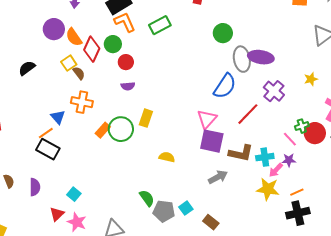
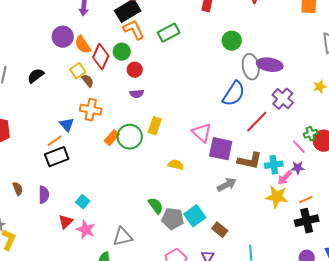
pink triangle: (207, 119) -> (202, 133), moved, turned -30
black rectangle: (48, 149) -> (57, 157), turned -50
cyan square: (186, 208) -> (195, 216), size x1.5

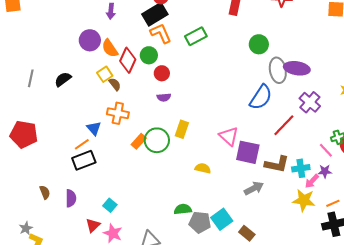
green semicircle: (156, 206) -> (183, 209), turned -60

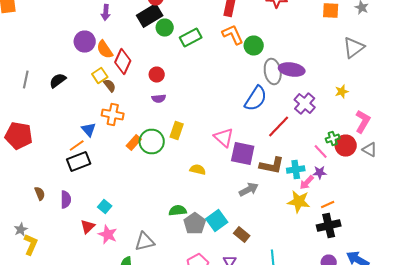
orange L-shape: (161, 33) -> (233, 34), moved
green circle: (149, 55) -> (165, 28), moved
gray pentagon: (200, 222) -> (195, 224), turned 30

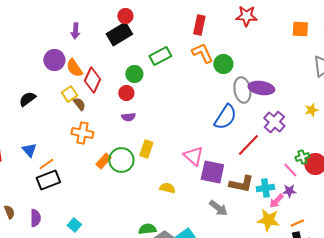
green circle: (165, 28) -> (134, 74), moved
blue triangle: (89, 130) -> (29, 150), moved
gray arrow: (249, 190) -> (218, 208), turned 66

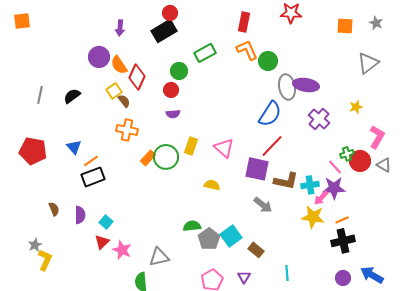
red line: (248, 145) -> (272, 146), moved
pink triangle: (193, 156) -> (224, 148), moved
purple star: (289, 191) -> (334, 188), size x1.6
cyan square: (74, 225) -> (106, 222), moved

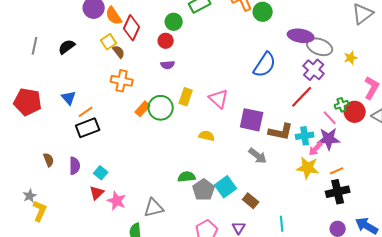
gray ellipse: (287, 87) -> (320, 47), moved, turned -60
red line: (272, 146) -> (302, 97), moved

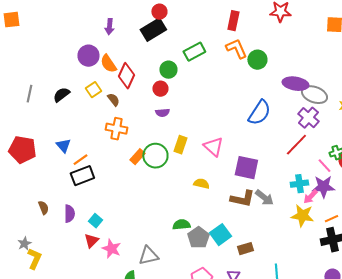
yellow square: (109, 42) -> (93, 90), moved
brown L-shape: (281, 132) -> (242, 199), moved
gray arrow: (258, 156) -> (264, 198), moved
brown rectangle: (251, 201) -> (245, 249), turned -56

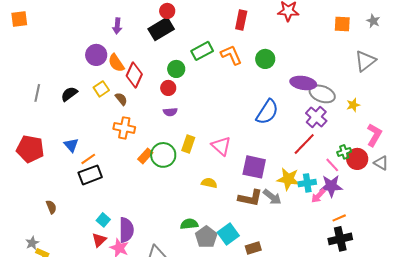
orange L-shape: (236, 49) -> (231, 55), moved
purple semicircle: (69, 214) -> (126, 230), moved, size x1.4
yellow star: (302, 216) -> (288, 179), moved

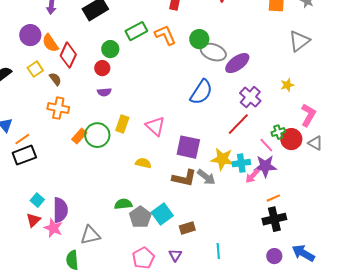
purple ellipse: (303, 83) -> (237, 63), turned -45
gray ellipse: (322, 94) -> (213, 52), moved

